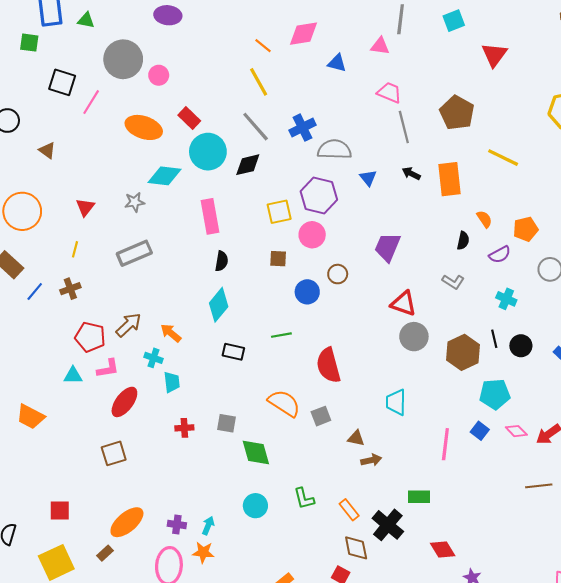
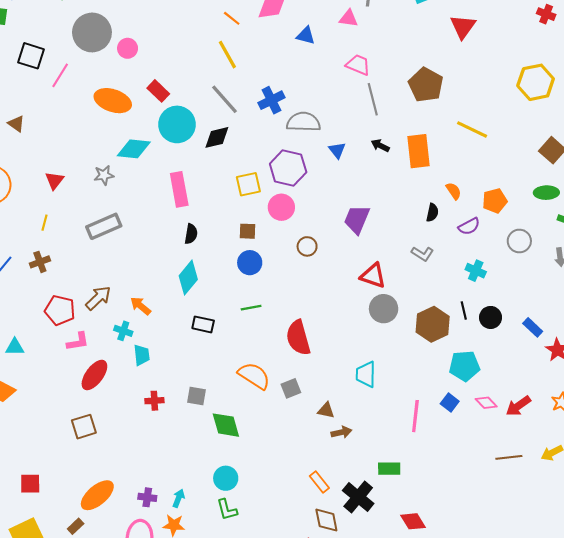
blue circle: (307, 292) -> (250, 263), moved
cyan triangle: (73, 376) -> (15, 347), moved
green L-shape: (304, 498) -> (227, 510), moved

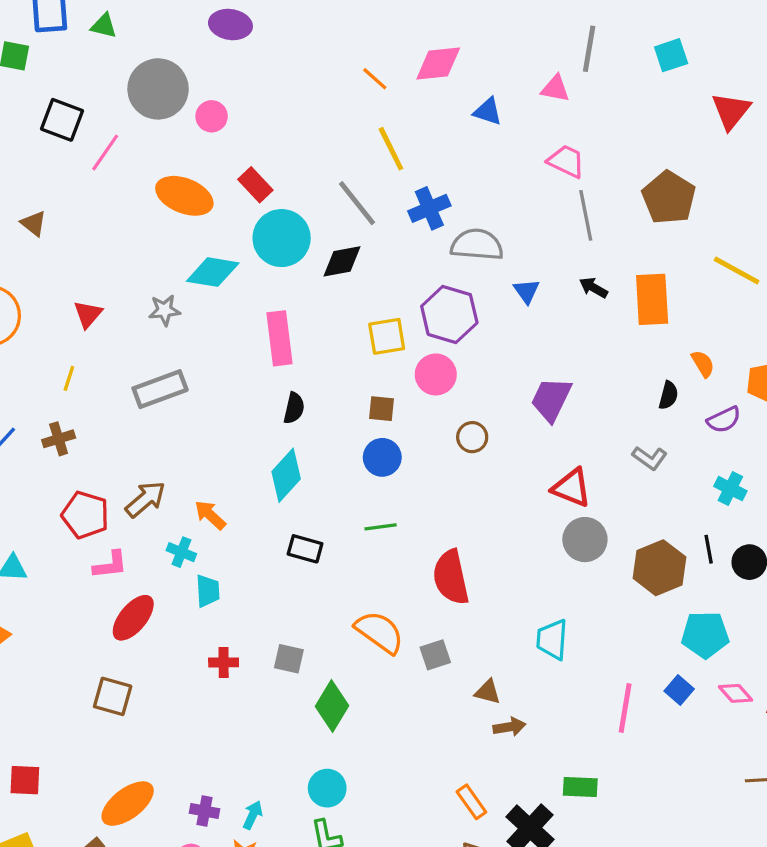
yellow line: (227, 55) -> (391, 149), moved
green diamond: (226, 425) -> (332, 706), turned 44
brown square: (84, 427) -> (113, 696), turned 30

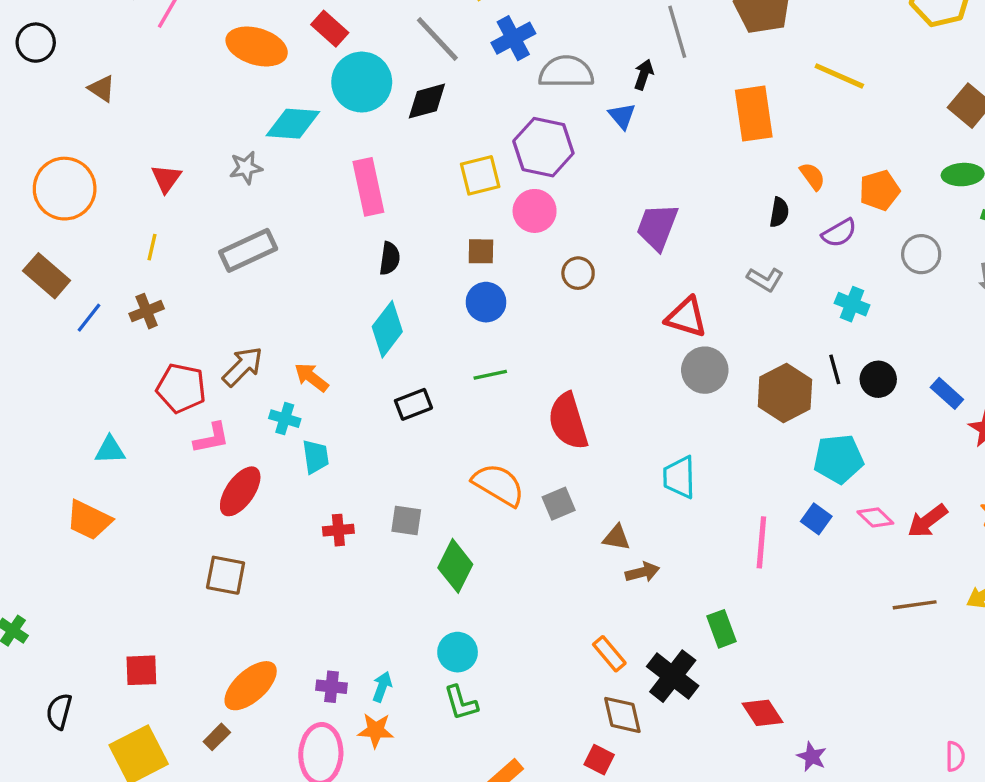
black arrow: (593, 288) -> (644, 75), moved, turned 84
black rectangle: (305, 549) -> (413, 404), turned -32
green rectangle: (580, 787) -> (721, 629), turned 72

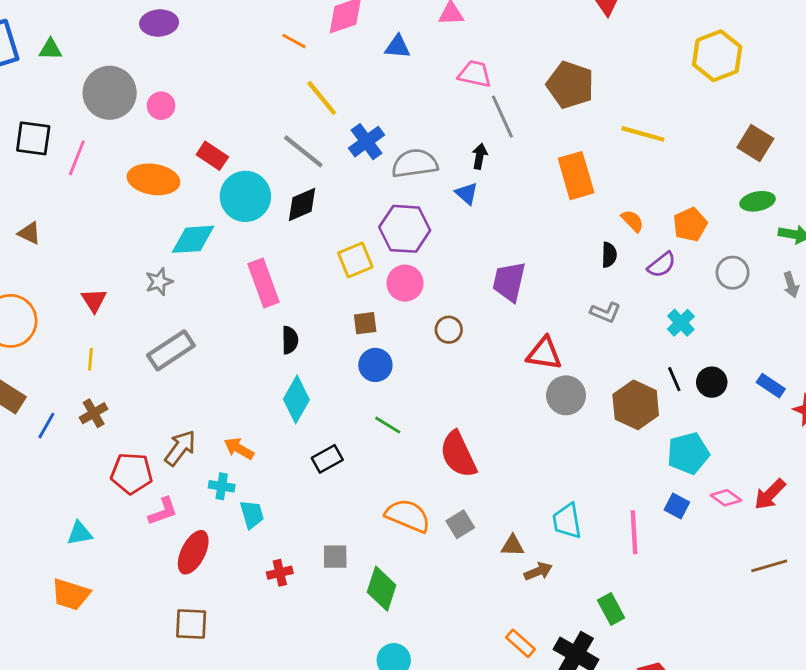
cyan cross: (852, 304) -> (681, 323), turned 32
green line: (490, 375) -> (388, 425), turned 52
cyan trapezoid: (679, 477) -> (567, 521), moved

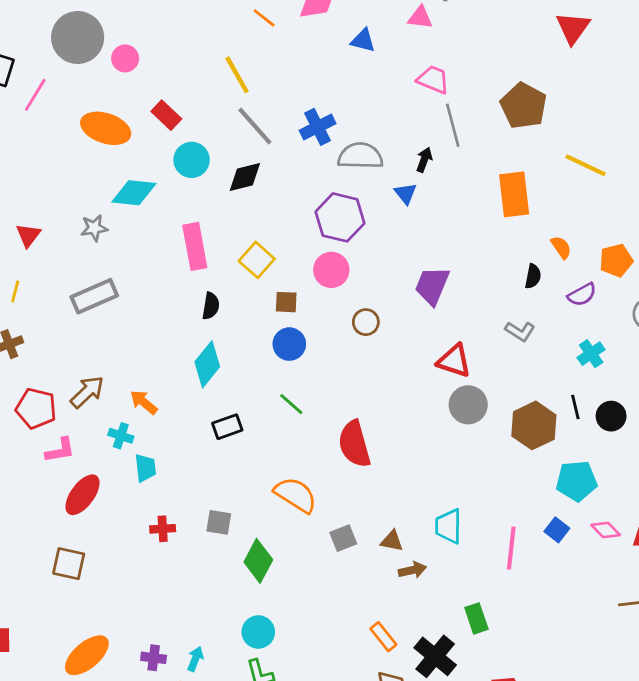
yellow line: (322, 98) -> (237, 75), moved
cyan circle: (245, 196) -> (192, 160), size x0.7
yellow square: (355, 260) -> (257, 260), moved, turned -36
gray square: (460, 524) -> (343, 538), moved

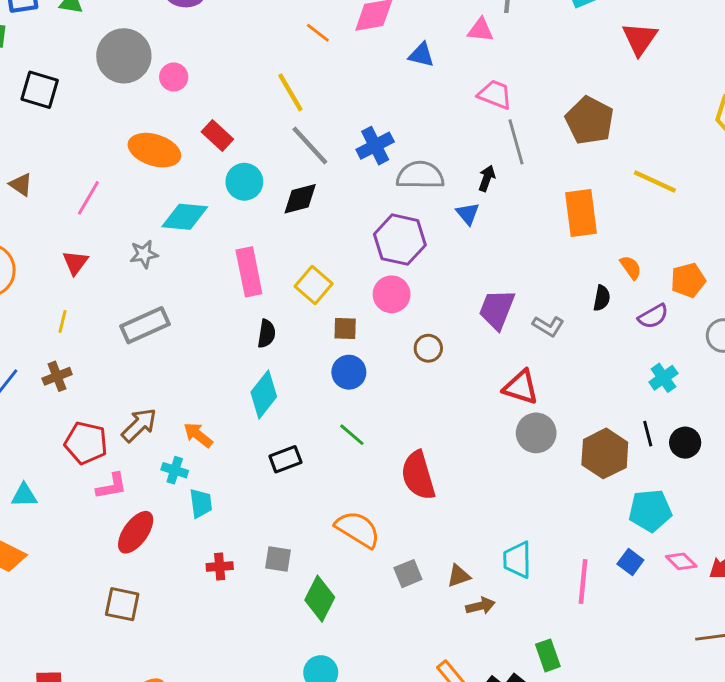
pink line: (35, 95) -> (88, 198), moved
gray L-shape: (520, 331) -> (548, 326), moved
brown triangle: (392, 541) -> (459, 576), turned -30

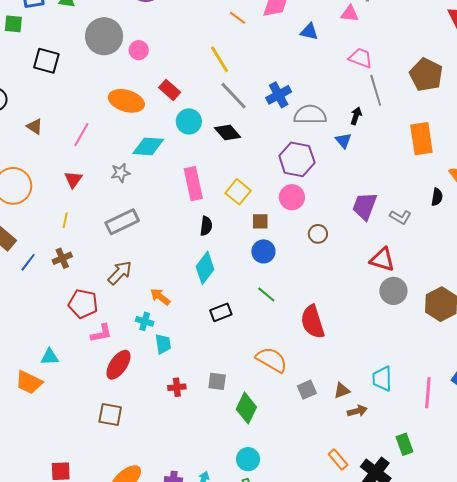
black diamond: (300, 199) -> (228, 132), turned 64
brown arrow: (139, 425) -> (120, 273), moved
cyan triangle: (24, 495) -> (50, 357), moved

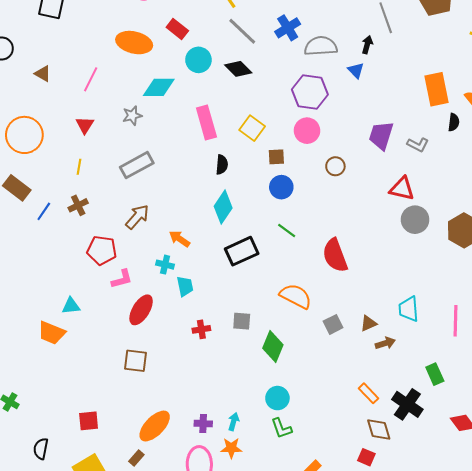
orange rectangle: (421, 139) -> (436, 89), moved
black rectangle: (221, 312) -> (242, 251), size x1.5

